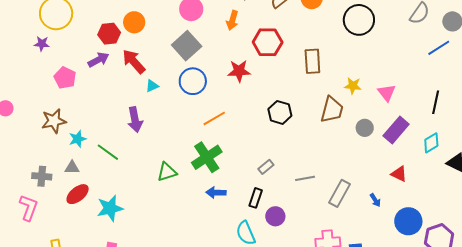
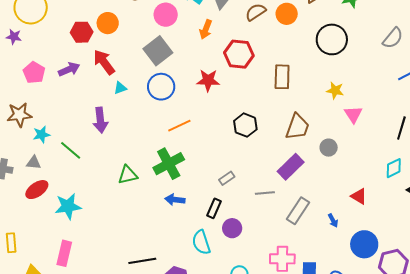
purple arrow: (98, 60) -> (69, 69), moved
yellow star: (353, 86) -> (335, 90), moved
purple rectangle: (396, 130) -> (291, 167), moved

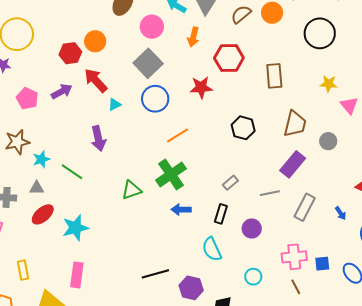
purple circle: (232, 228) -> (252, 229), moved

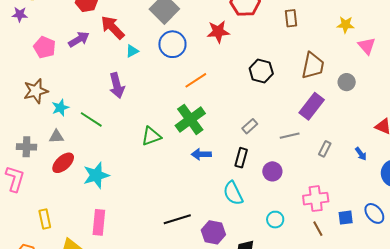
brown rectangle: (274, 76) -> (291, 18), size x0.7
gray rectangle: (305, 207) -> (325, 149), size x0.6
blue square: (322, 264) -> (346, 218), moved

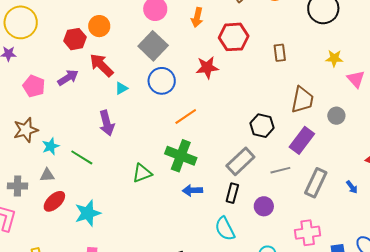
black hexagon: (261, 71) -> (262, 126), moved
green cross: (190, 119) -> (181, 156), turned -32
gray rectangle: (250, 126) -> (240, 161), size x1.8
gray rectangle: (325, 149) -> (316, 183), size x1.8

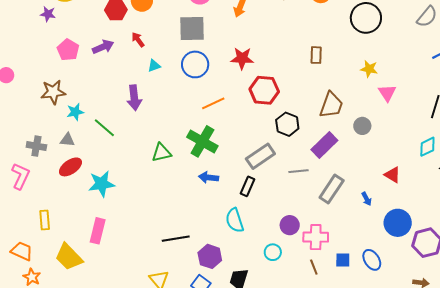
red hexagon: (234, 37) -> (264, 90), moved
gray square: (153, 46) -> (192, 29), turned 36
red arrow: (101, 65) -> (138, 40), size x0.6
purple circle: (264, 206) -> (290, 225), moved

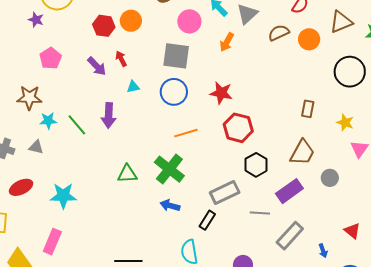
purple arrow: (103, 47) -> (97, 66), moved, turned 60
brown rectangle: (316, 55) -> (308, 109), moved
green line: (104, 128) -> (77, 125), moved
red ellipse: (70, 167) -> (21, 187), moved

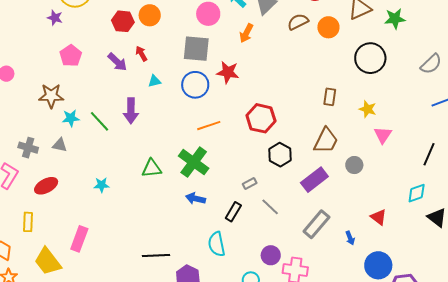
red star: (221, 93) -> (228, 72), moved
gray rectangle: (225, 192) -> (250, 183), size x0.5
cyan star: (63, 196) -> (101, 185), moved, size x0.6
gray line: (260, 213) -> (270, 207), moved, turned 42

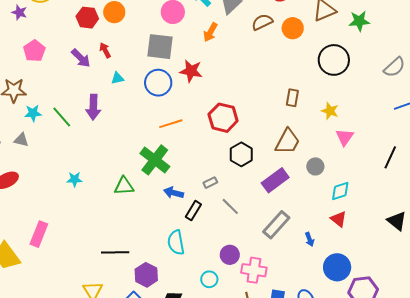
green triangle: (152, 168) -> (124, 186), moved
cyan star: (101, 185) -> (74, 179), moved
cyan diamond: (417, 193) -> (340, 191), moved
blue arrow: (196, 199) -> (174, 193), moved

